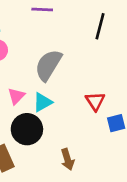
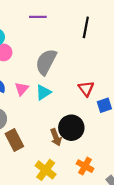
black circle: (27, 129) -> (71, 128), moved
brown arrow: (68, 159) -> (56, 137), moved

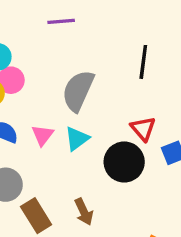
black line: (86, 27) -> (143, 62), moved
black circle: (71, 128) -> (124, 162), moved
brown arrow: (56, 137) -> (84, 212), moved

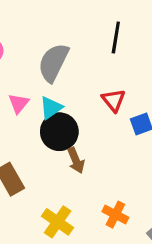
black circle: (124, 162) -> (59, 132), moved
brown arrow: (84, 212) -> (76, 160), moved

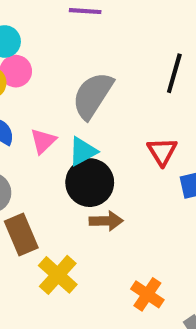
brown arrow: (76, 160) -> (106, 221), turned -75
yellow cross: (58, 222) -> (58, 275), moved

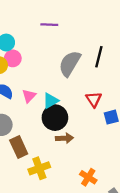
gray semicircle: (93, 95) -> (70, 64), moved
yellow cross: (58, 275) -> (39, 168), turned 30

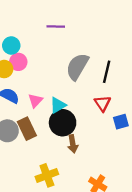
black line: (99, 57) -> (107, 72), moved
brown arrow: (65, 138) -> (73, 144), turned 84
brown rectangle: (19, 147) -> (27, 129), moved

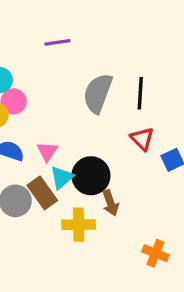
cyan triangle: (58, 105) -> (62, 178), moved
yellow cross: (47, 175) -> (79, 225), moved, turned 30

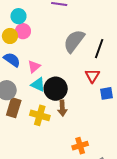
cyan triangle: (62, 178) -> (38, 85), turned 49
brown rectangle: (42, 193) -> (14, 108), moved, turned 36
orange cross: (155, 253) -> (80, 146), turned 35

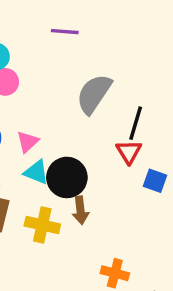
black line: (99, 49) -> (136, 123), moved
blue square: (107, 93) -> (155, 181), turned 32
orange cross: (80, 146) -> (115, 273), turned 35

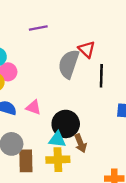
pink triangle: (28, 142) -> (33, 107), turned -42
red triangle: (129, 152) -> (87, 49), moved
cyan triangle: (36, 172) -> (57, 140), moved

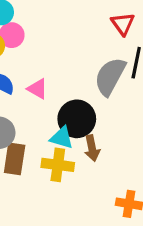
gray semicircle: (69, 64) -> (110, 76), moved

